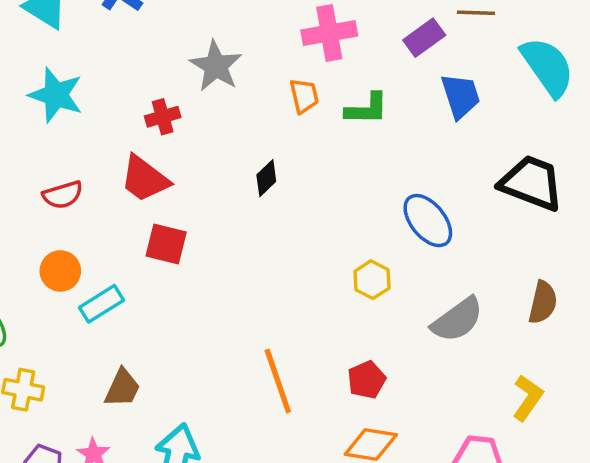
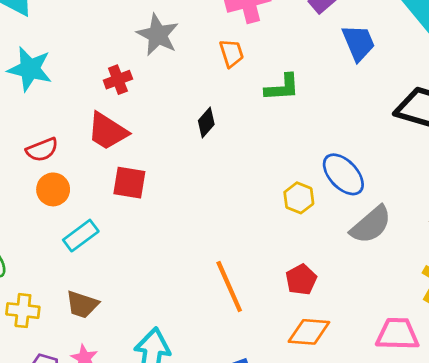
green L-shape: (367, 109) -> (282, 88), moved
blue ellipse: (428, 221) -> (343, 174), moved
orange circle: (60, 271) -> (53, 189), moved
brown trapezoid: (122, 388) -> (82, 305), moved, turned 88

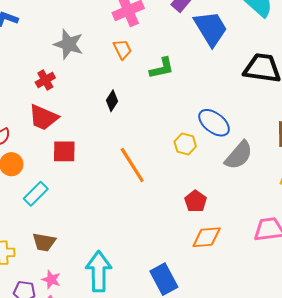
blue trapezoid: (358, 43) -> (211, 29), size x1.4
orange line: (229, 287) -> (132, 165), moved

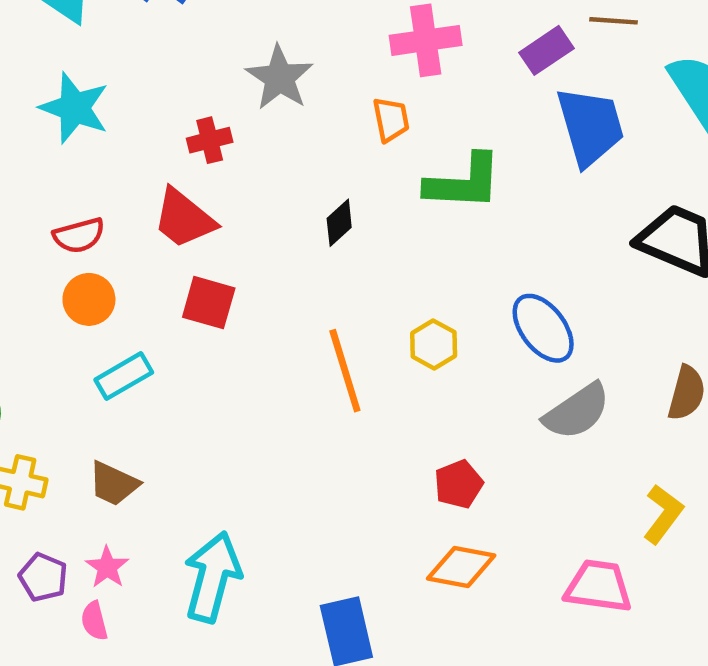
green L-shape: (162, 68) -> (464, 182), size x1.4
yellow hexagon: (185, 144) -> (434, 344), moved

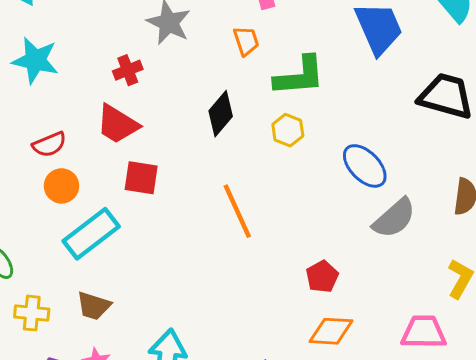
black diamond: (339, 223) -> (221, 114), size x1.4
yellow hexagon: (434, 344) -> (288, 130), moved
cyan rectangle: (124, 376) -> (91, 234), size x1.5

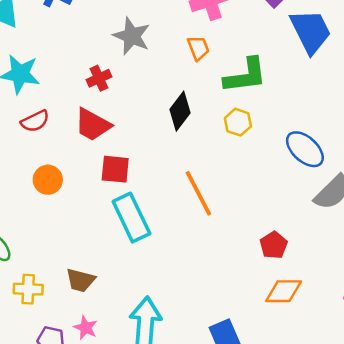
red semicircle: (49, 144) -> (35, 121), moved
cyan rectangle: (91, 234) -> (131, 218), moved, turned -75

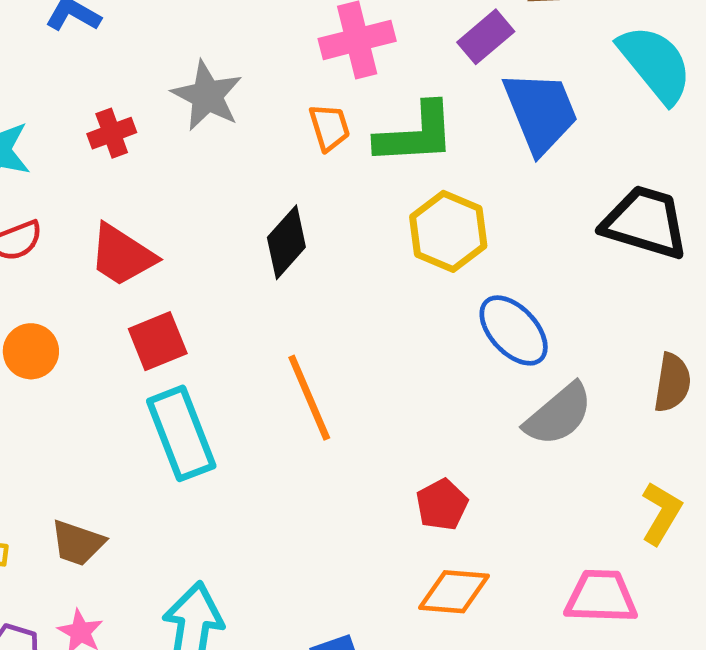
green L-shape: (245, 76) -> (416, 134), moved
red cross: (99, 78) -> (112, 133), moved
yellow hexagon: (238, 122) -> (448, 231), moved, size x1.5
red square: (115, 169) -> (158, 341), turned -32

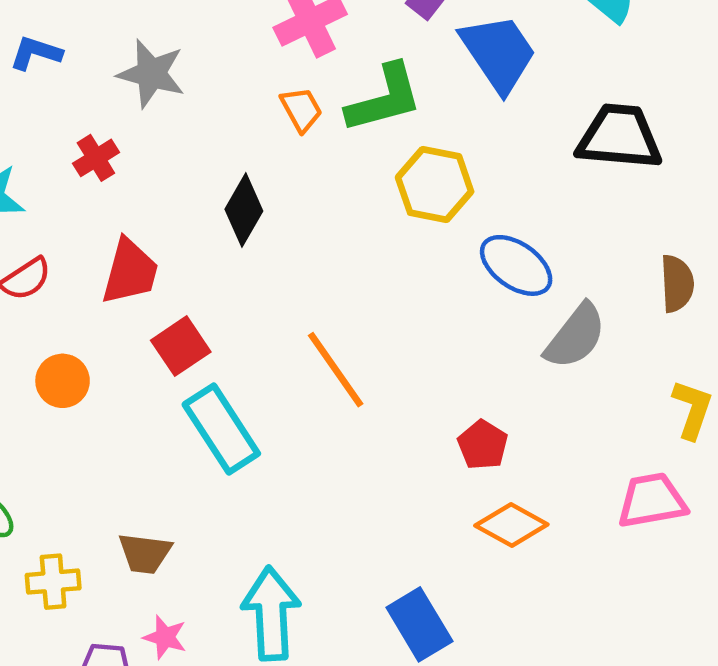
gray star: (207, 96) -> (151, 74), moved
black diamond: (286, 242) -> (244, 210), moved
red trapezoid: (122, 255) -> (130, 272), turned -96
orange diamond: (454, 592) -> (511, 525), turned 36

